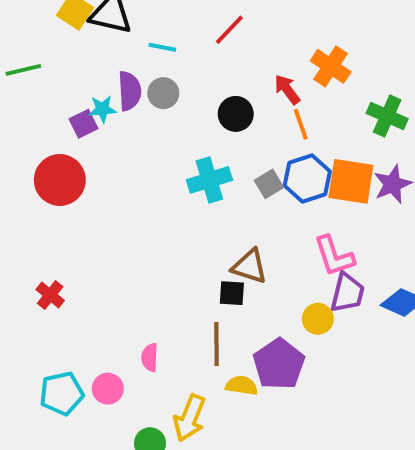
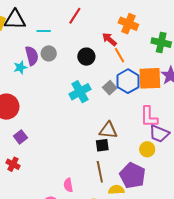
purple square: (84, 124) -> (20, 137), moved
pink L-shape: (334, 256) -> (149, 117), turned 30
purple trapezoid: (347, 293) -> (159, 134), turned 110

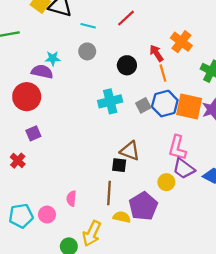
purple semicircle: (32, 56) -> (42, 72), moved, turned -78

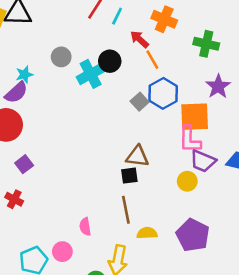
cyan line: (88, 26) -> (117, 16), moved, turned -64
purple semicircle: (42, 72) -> (16, 92), turned 140
cyan cross: (110, 101) -> (91, 74), moved
orange square: (189, 107) -> (195, 117), moved
purple pentagon: (143, 206) -> (193, 235), moved

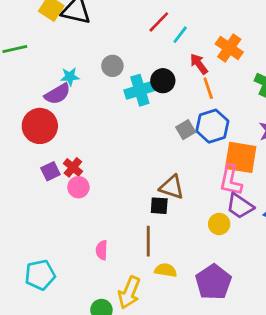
red cross: (14, 199) -> (73, 167), moved
pink circle: (62, 252) -> (78, 187), moved

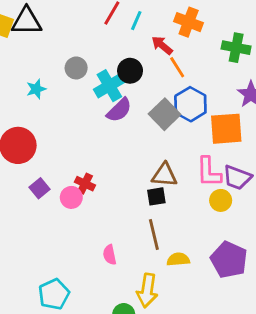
purple semicircle: (57, 94) -> (119, 110), moved
gray square: (186, 130) -> (165, 114), size x1.5
red cross: (73, 167) -> (85, 184), moved
pink L-shape: (231, 180) -> (209, 172), moved

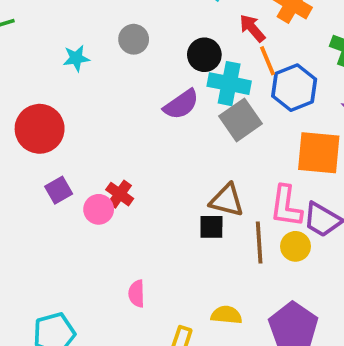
cyan cross: (109, 86) -> (229, 84), moved, turned 32
blue hexagon: (190, 104) -> (294, 88), moved
brown line: (154, 234) -> (259, 242), moved

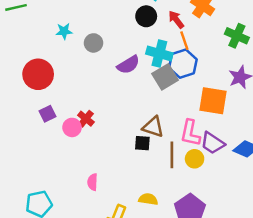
gray circle: (134, 39) -> (94, 43), moved
black circle: (204, 55) -> (146, 16), moved
blue hexagon: (294, 88) -> (183, 64), moved

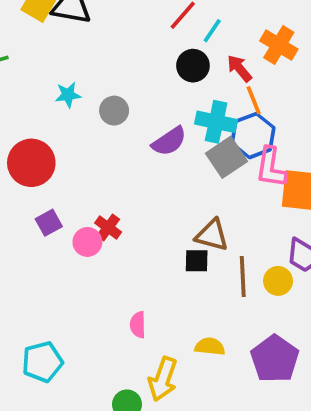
pink L-shape: (190, 133) -> (271, 167), moved
pink semicircle: (92, 182) -> (138, 325), moved

